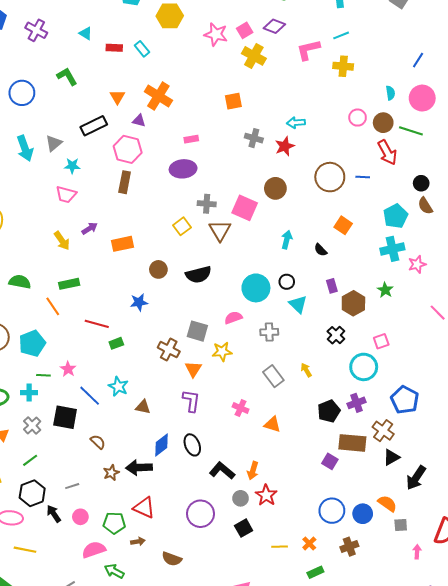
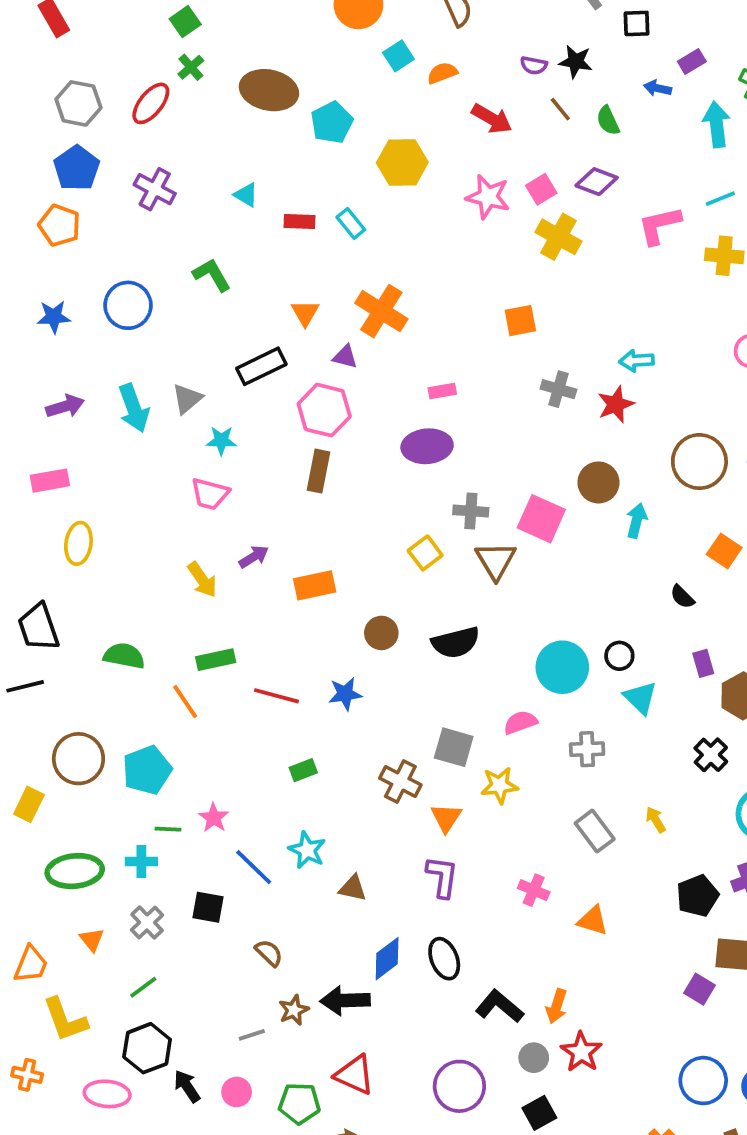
cyan arrow: (287, 240) -> (637, 521), moved
red line: (97, 324) -> (277, 696), moved
black square: (65, 417) -> (208, 907), size x0.7
gray line: (72, 486) -> (252, 1035), moved

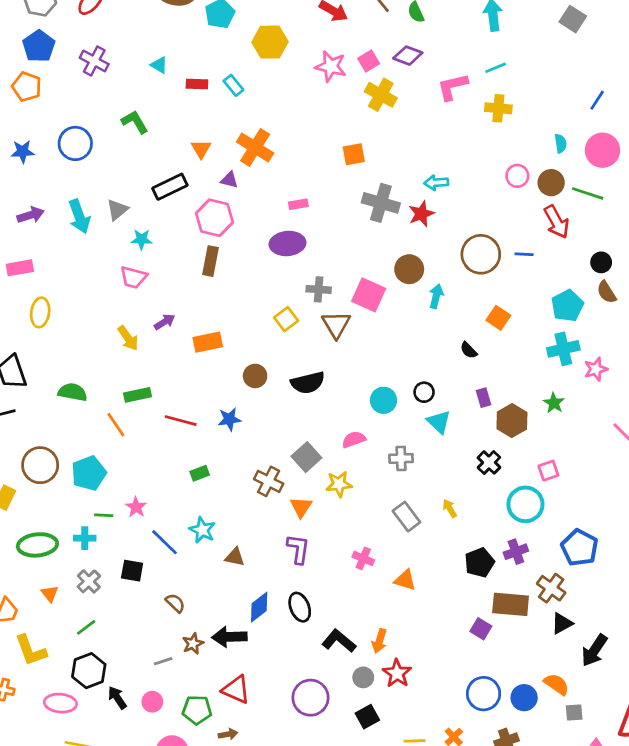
gray cross: (558, 389) -> (381, 203), size x1.5
cyan circle: (562, 667) -> (383, 400), size x0.7
gray square: (454, 747) -> (306, 457), turned 32

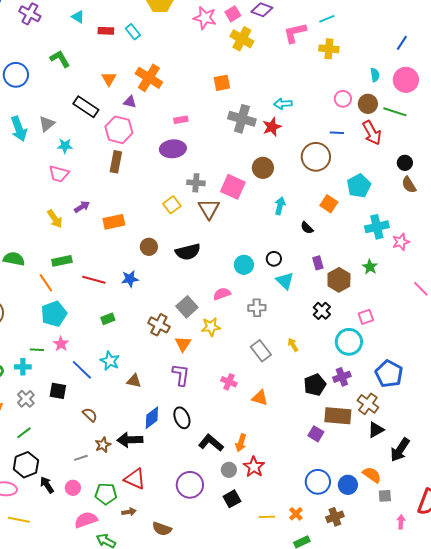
black rectangle: (170, 187) -> (86, 107), turned 60
blue line: (524, 254) -> (337, 133), moved
cyan arrow: (436, 296) -> (280, 206), moved
cyan pentagon: (567, 306) -> (359, 186), moved
cyan pentagon: (89, 473) -> (54, 314), moved

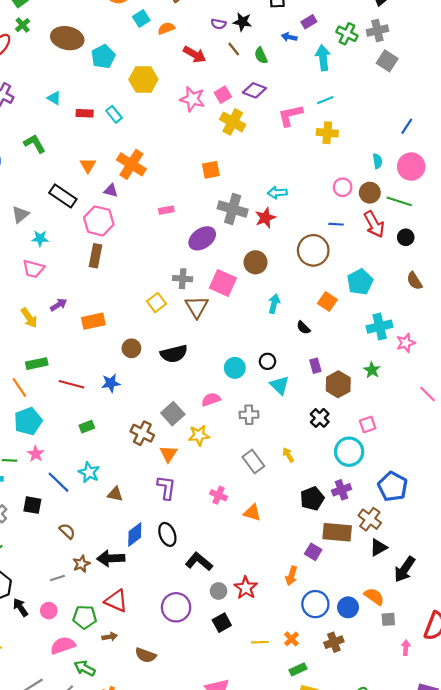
purple ellipse: (173, 149) -> (202, 238), moved, turned -30
black circle: (405, 163) -> (406, 237), moved
orange arrow: (241, 443) -> (291, 576), moved

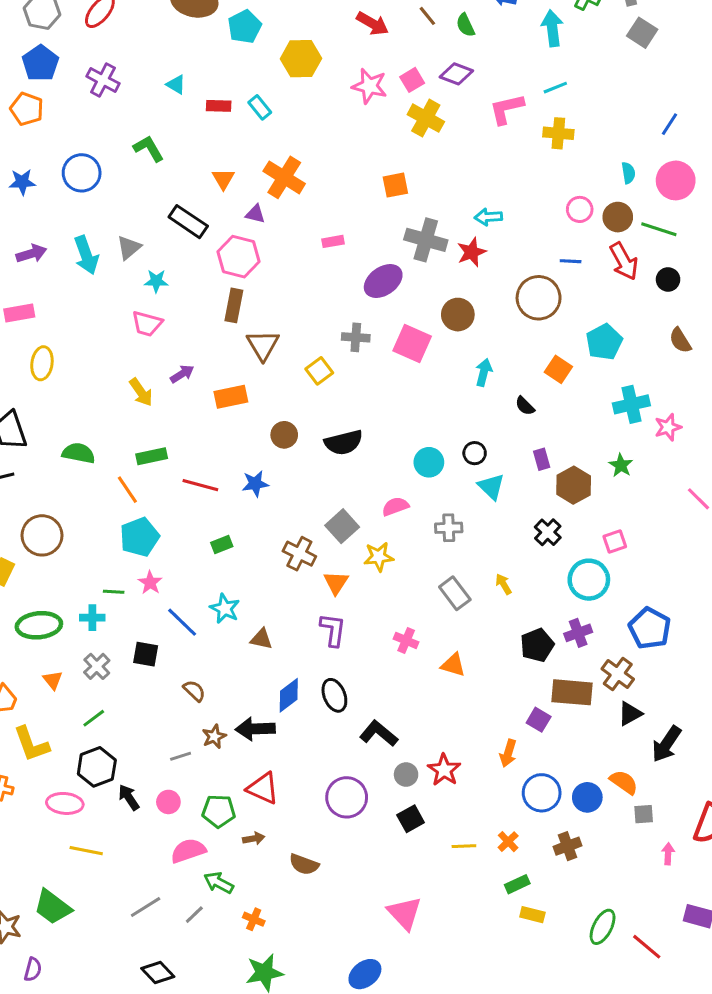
brown triangle: (197, 307) -> (263, 345), moved

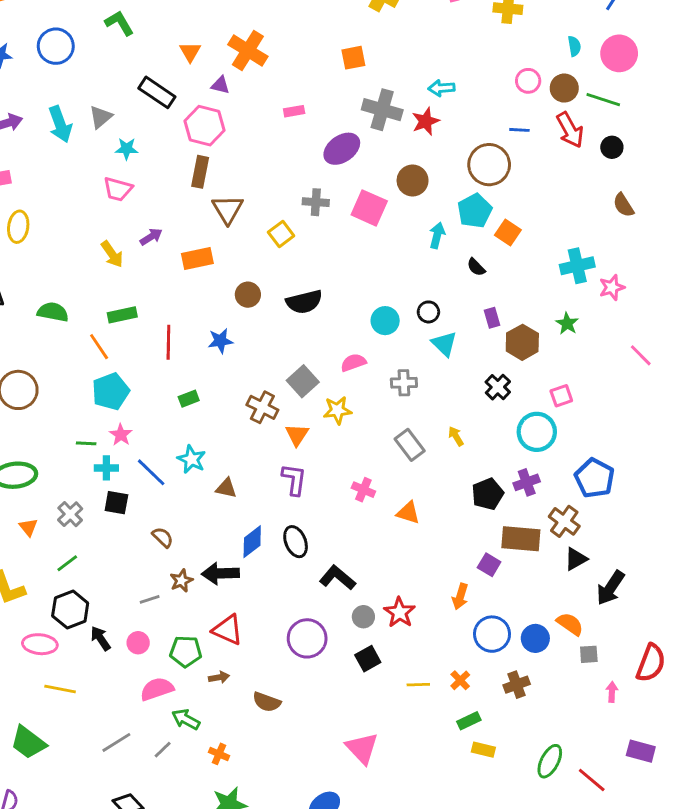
cyan pentagon: (604, 342) -> (475, 211), moved
red line: (200, 485) -> (168, 342), turned 76
cyan cross: (92, 618) -> (106, 468), moved

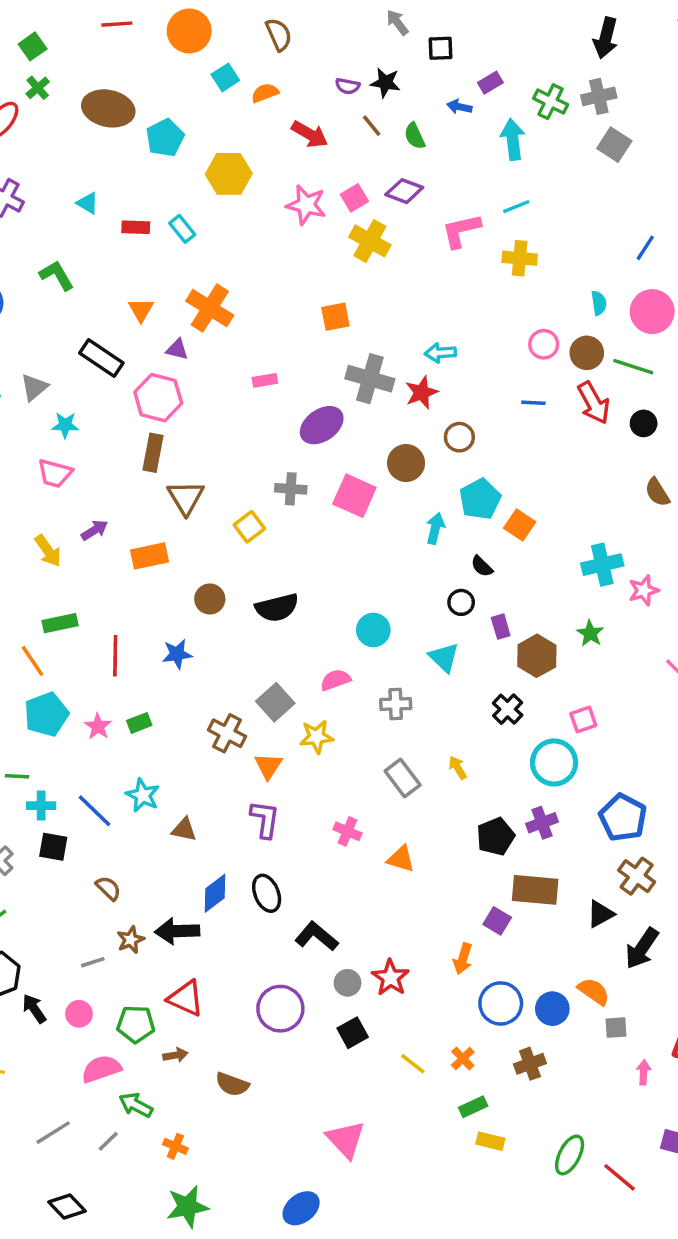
brown circle: (489, 165) -> (459, 437), moved, size x0.6
black circle: (428, 312) -> (461, 602), moved
pink star: (121, 435) -> (98, 726), moved
brown cross: (564, 521) -> (637, 876), moved
yellow line: (418, 685) -> (413, 1064), turned 40

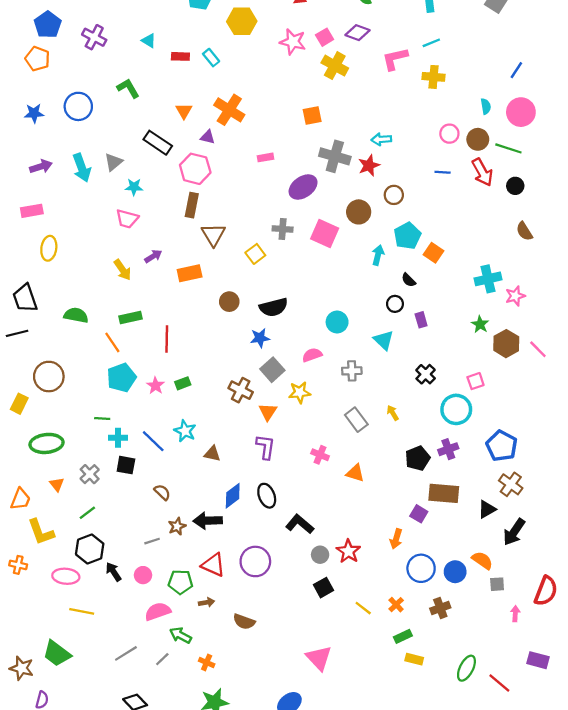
blue star: (177, 654) -> (260, 338), moved
brown hexagon: (537, 656) -> (506, 344), moved
purple circle: (280, 1009) -> (255, 561), moved

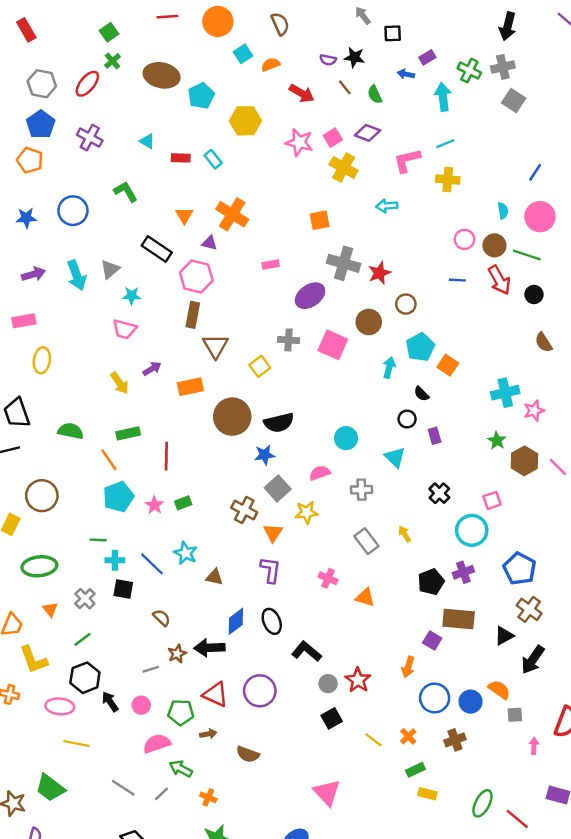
cyan arrow: (381, 139) -> (387, 206), moved
brown circle: (229, 302) -> (232, 417), size x1.8
gray line: (126, 653) -> (123, 788), turned 65

